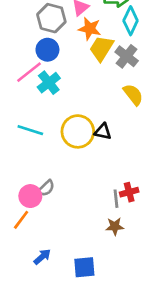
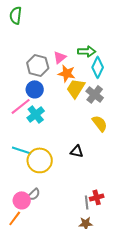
yellow circle: (78, 131) -> (40, 160), moved

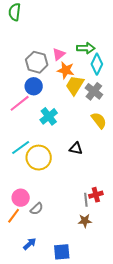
cyan cross: (36, 114) -> (49, 116), moved
cyan line: (22, 150) -> (21, 147), turned -54
gray semicircle: (34, 194) -> (37, 209), moved

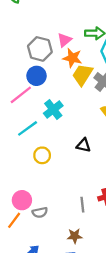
cyan line: (21, 147) -> (28, 128), moved
yellow circle: (39, 158) -> (42, 155), size x0.6
gray line: (86, 200) -> (82, 205), moved
gray semicircle: (37, 209) -> (40, 212), turned 32
brown star: (85, 221) -> (75, 236), moved

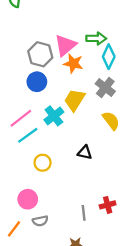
pink triangle: (65, 40) -> (65, 45), size x1.5
yellow trapezoid: (82, 75) -> (74, 100), moved
pink line: (21, 95) -> (21, 118), moved
pink circle: (22, 200) -> (28, 199), moved

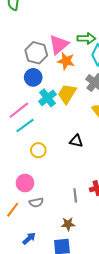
cyan cross: (54, 116) -> (48, 98), moved

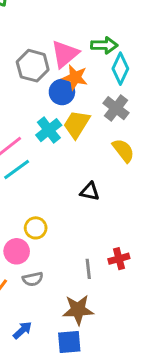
blue circle: (33, 77) -> (62, 92), moved
yellow circle: (38, 150) -> (36, 228), moved
brown star: (68, 224) -> (78, 310), size x1.5

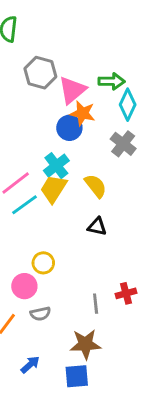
gray hexagon: (33, 66) -> (40, 73), moved
yellow trapezoid: (77, 124) -> (53, 189), moved
yellow semicircle: (123, 150) -> (96, 186), moved

